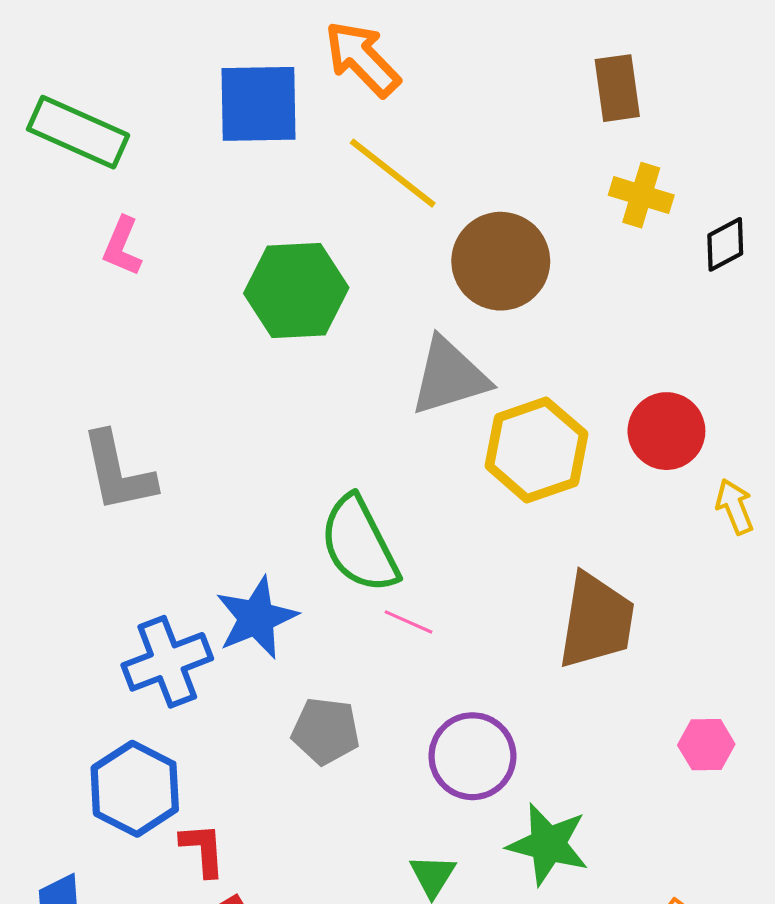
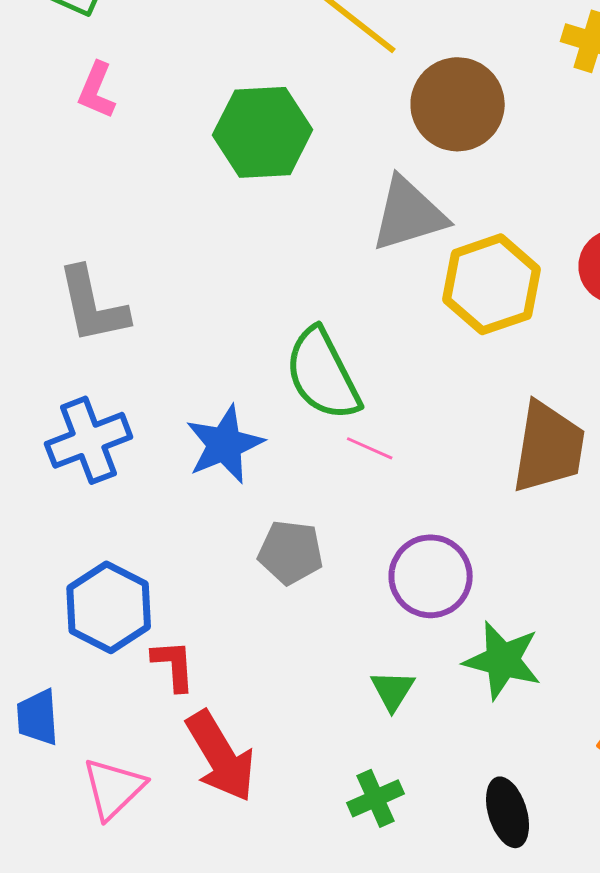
blue cross: (167, 662) -> (89, 440), moved

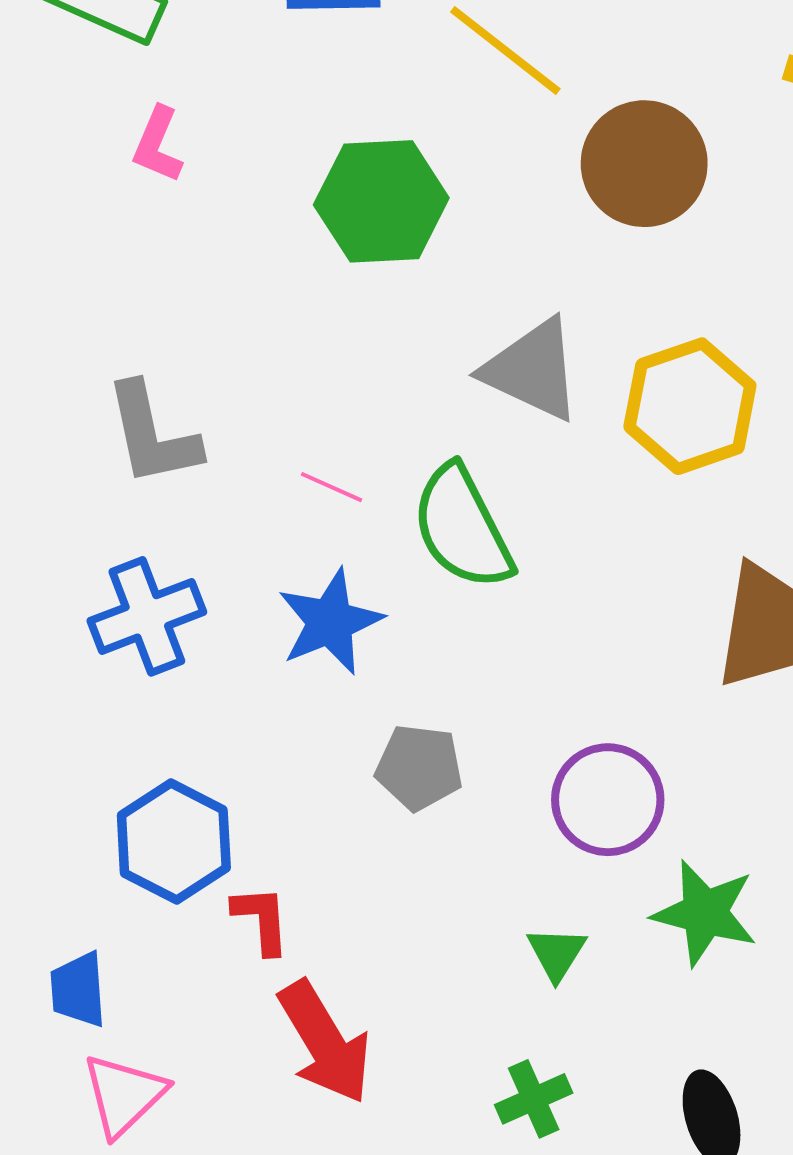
gray triangle: (409, 214) -> (532, 370), moved, turned 42
pink line: (370, 448) -> (332, 487), moved
pink triangle: (114, 788) -> (124, 1095), moved

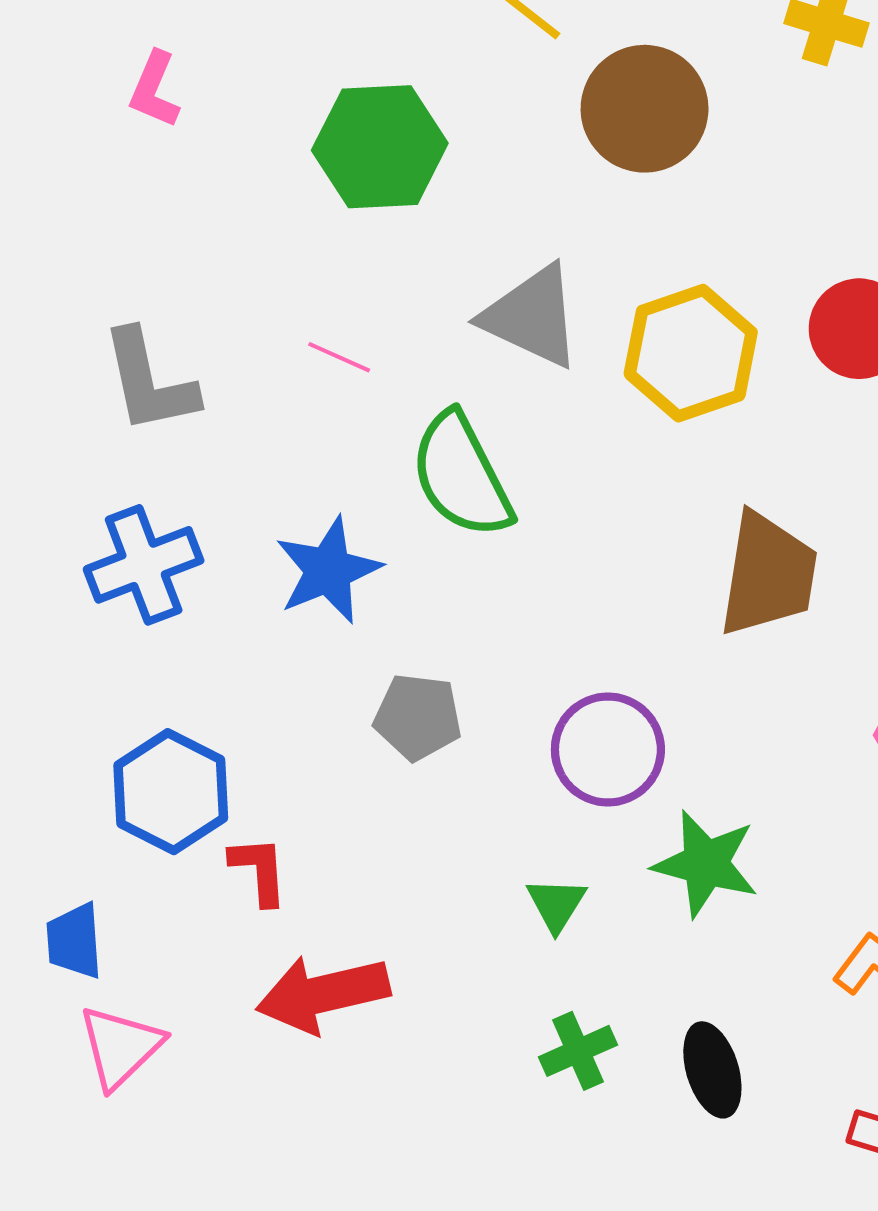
pink line: (332, 487) -> (339, 357), moved
red arrow: (325, 1042) -> (323, 994), turned 108
green cross: (534, 1099) -> (578, 1051), moved

